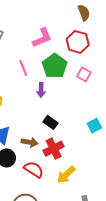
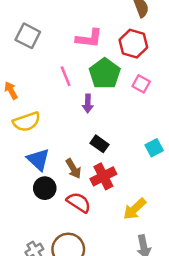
pink L-shape: (42, 38) -> (89, 38), turned 30
brown arrow: (30, 142) -> (73, 169), turned 49
yellow arrow: (66, 175) -> (135, 209), moved

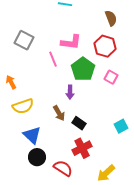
pink line: (66, 76) -> (53, 59), moved
brown arrow: (73, 169) -> (59, 113), moved

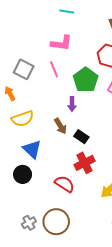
gray square: (24, 40) -> (24, 69), moved
pink L-shape: (71, 42) -> (61, 43), moved
black circle: (37, 157) -> (23, 174), moved

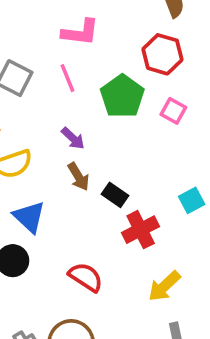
purple arrow: (72, 104) -> (73, 138), moved, turned -48
red cross: (85, 163) -> (141, 230), moved

